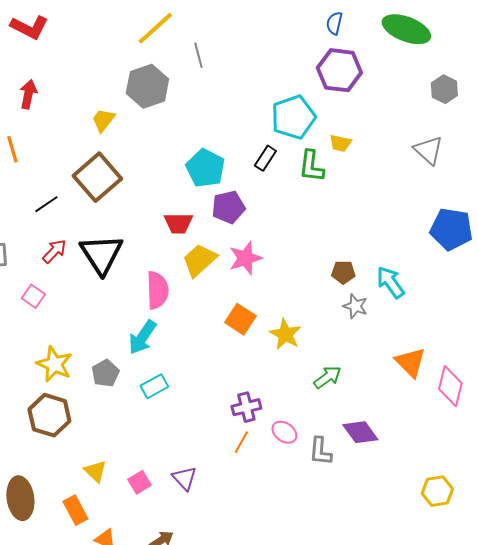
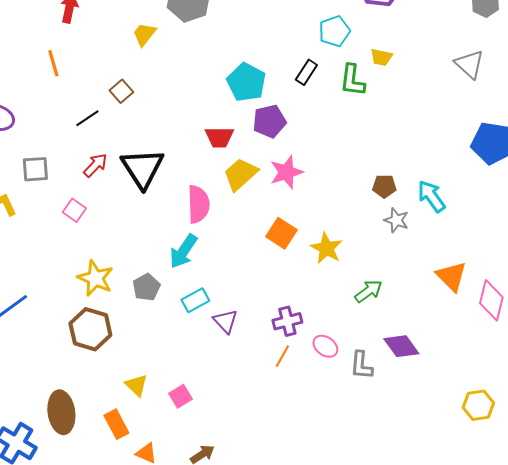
cyan pentagon: (293, 117) -> (334, 31), size x0.7
brown square: (97, 177) -> (121, 91), moved, size x0.5
purple triangle: (184, 478) -> (225, 321), moved

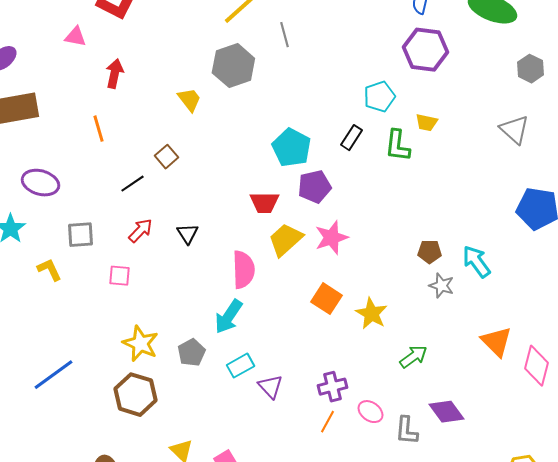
yellow trapezoid: (144, 34) -> (189, 100), turned 104
black triangle: (142, 168) -> (187, 234), size x0.5
pink square: (74, 210) -> (119, 276), turned -30

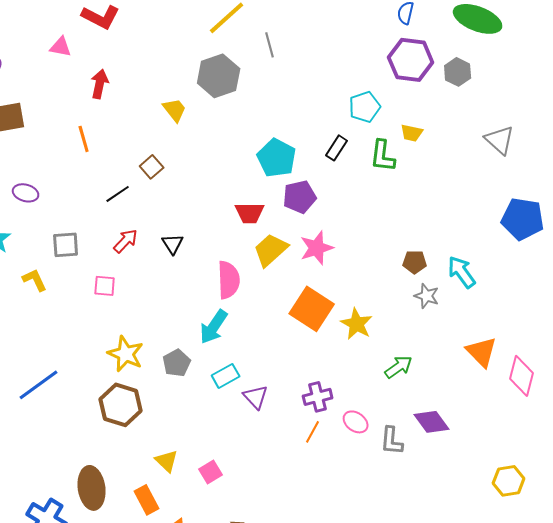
gray hexagon: (530, 69) -> (458, 72), moved
purple ellipse: (40, 183) -> (26, 193), size x0.7
orange square: (326, 299) -> (312, 309), size x1.4

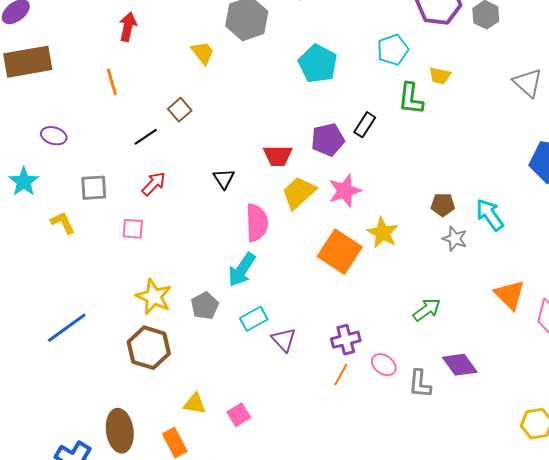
black rectangle: (337, 148) -> (365, 125), moved
cyan pentagon: (277, 158) -> (318, 64), moved
black triangle: (173, 244) -> (224, 179), moved
yellow star: (357, 324) -> (383, 233), moved
yellow triangle: (167, 461) -> (195, 404), turned -35

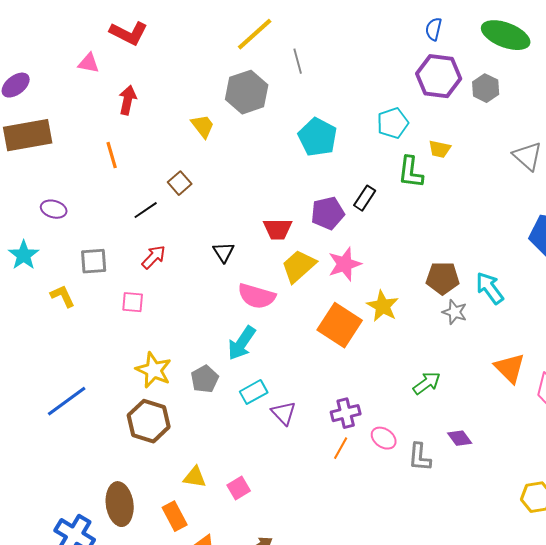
brown pentagon: (443, 205) -> (443, 278), size x1.4
pink semicircle: (257, 223) -> (257, 296), turned 108
purple diamond: (460, 365) -> (460, 438), size x0.7

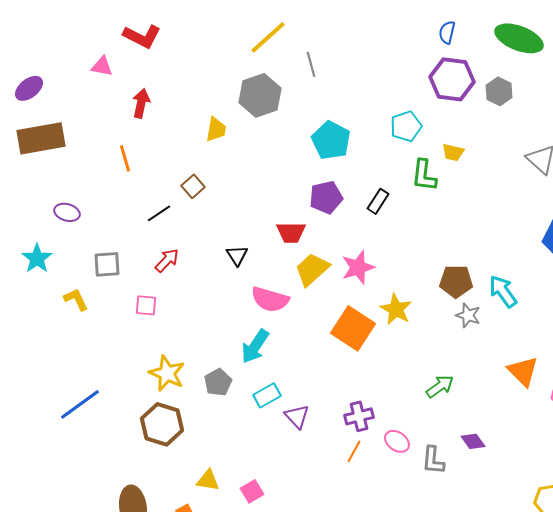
yellow trapezoid: (203, 126) -> (216, 129), turned 48
purple pentagon: (328, 213) -> (326, 197), moved

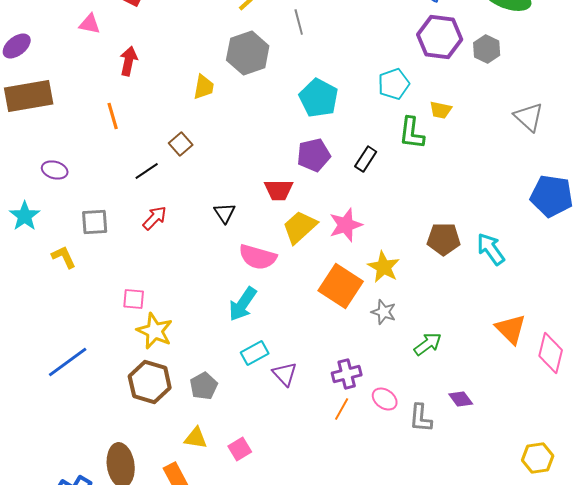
pink square: (146, 305) -> (134, 299), moved
gray star: (468, 315) -> (384, 312), moved
gray pentagon: (218, 382) -> (204, 386), moved

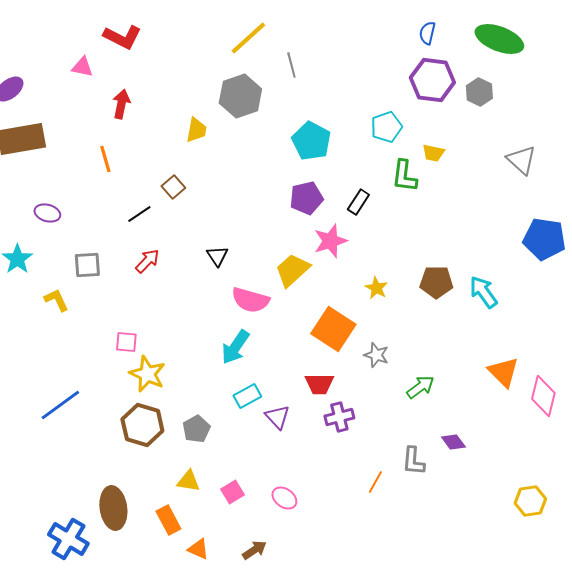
red trapezoid: (279, 190) -> (319, 384), moved
pink star: (346, 225) -> (330, 241), moved
yellow star: (384, 267) -> (376, 288), moved, size x0.7
pink ellipse: (385, 399) -> (284, 498), moved
orange line: (342, 409) -> (375, 482), moved

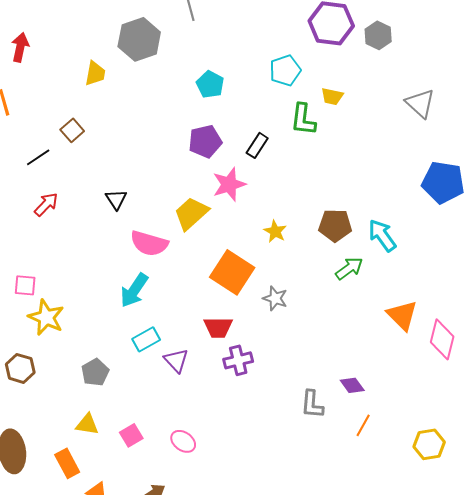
cyan pentagon: (311, 141) -> (210, 84), size x0.7
green arrow: (420, 387) -> (349, 268), moved
brown hexagon: (142, 425) -> (20, 368), moved, size x0.7
orange line: (375, 482) -> (363, 425), moved

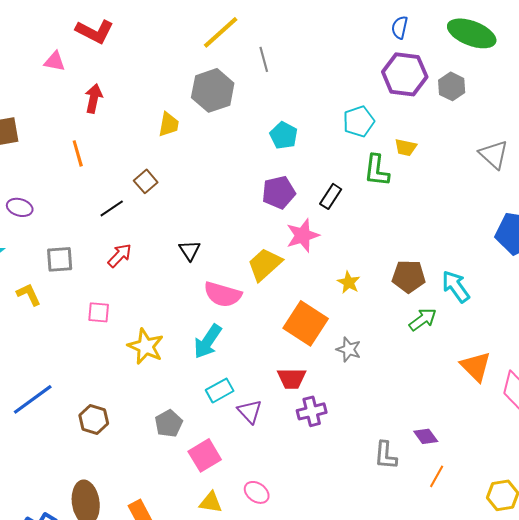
pink square: (25, 285) -> (99, 312), moved
yellow star: (46, 317) -> (146, 346), moved
yellow triangle: (87, 424) -> (211, 502), moved
pink square: (131, 435) -> (205, 455), moved, size x1.4

